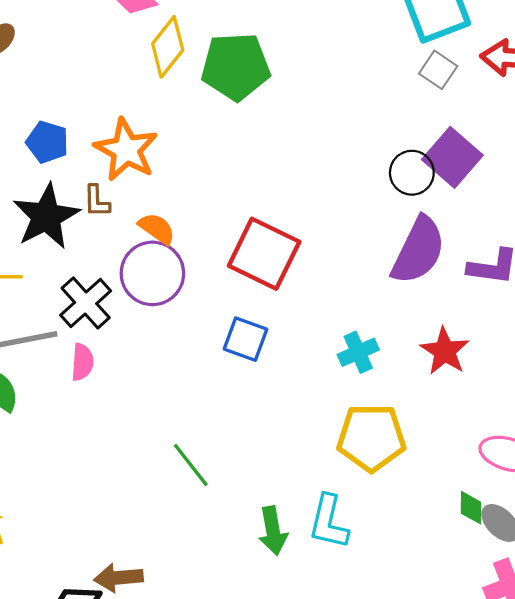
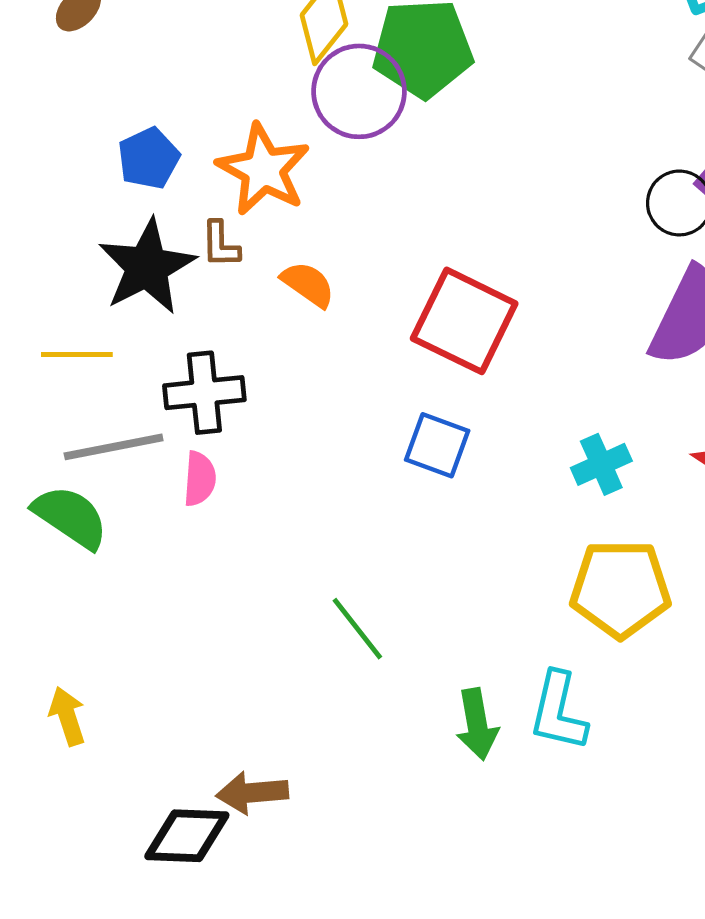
blue pentagon: (47, 142) -> (149, 158), turned 30
purple circle: (152, 273) -> (359, 91), moved
black cross: (86, 303) -> (204, 393), turned 36

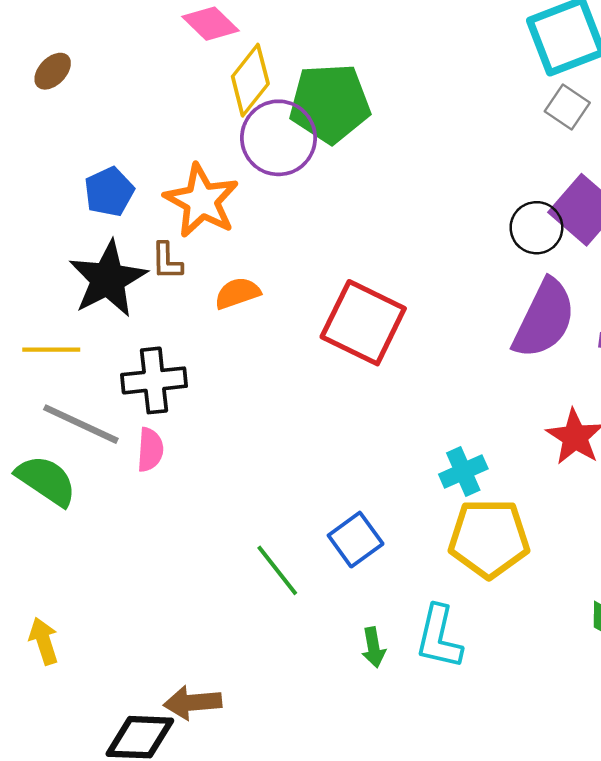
orange semicircle: (308, 284) -> (237, 293), turned -54
blue square: (437, 445) -> (356, 540), moved, turned 34
gray line: (114, 447) -> (81, 424), turned 36
cyan cross: (601, 464) -> (463, 472), moved
green arrow: (477, 724) -> (373, 647), size x0.7

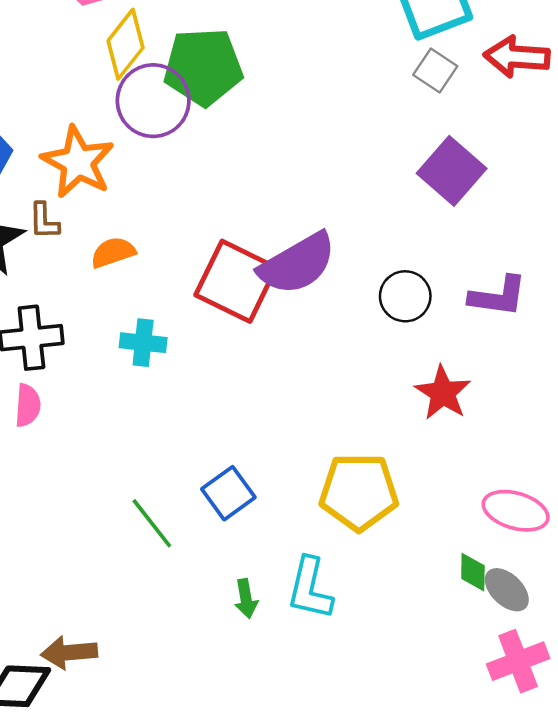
black circle: (536, 228) -> (405, 296), moved
purple semicircle: (544, 319) -> (297, 264), moved, turned 34
cyan cross: (463, 472) -> (143, 343), moved, turned 30

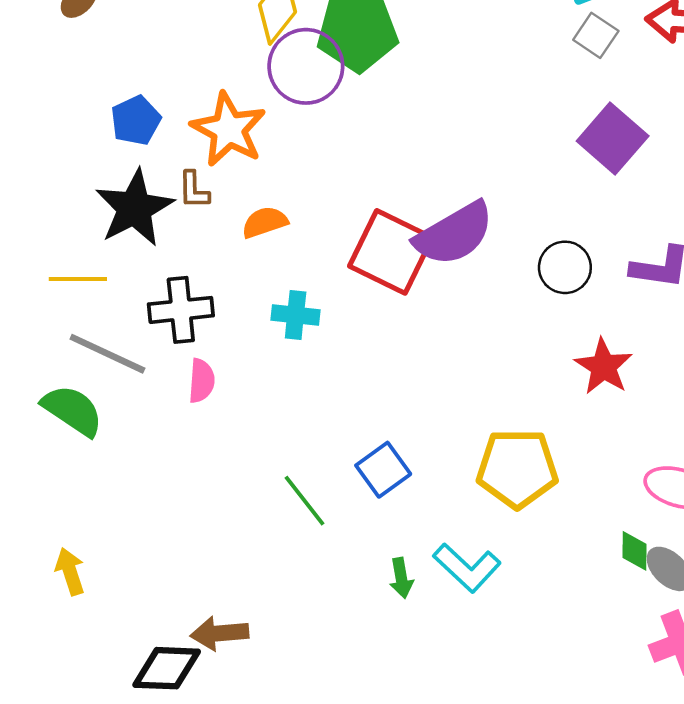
pink semicircle: (28, 405) -> (201, 381), moved
cyan L-shape: (310, 588) -> (467, 568), turned -60

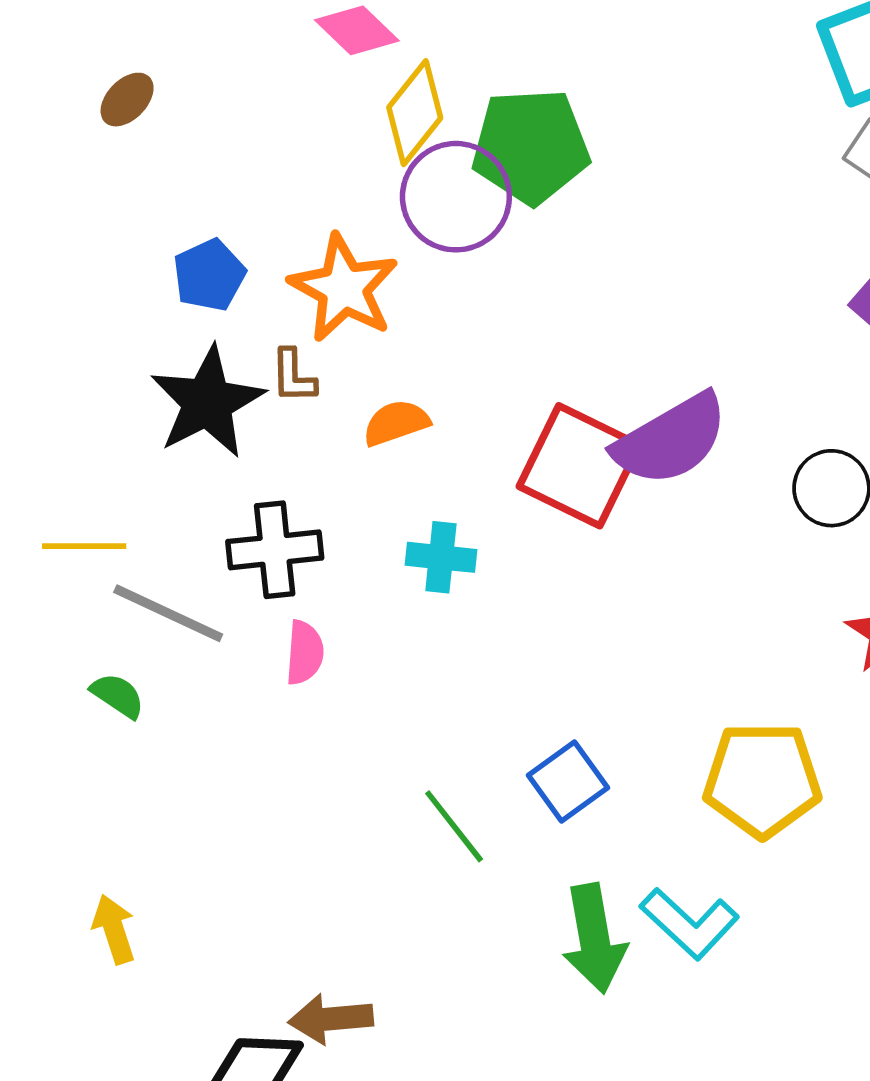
yellow line: (78, 279) -> (84, 546), moved
green semicircle: (73, 410) -> (118, 696), size x0.6
green arrow: (401, 578) -> (594, 938), size x1.8

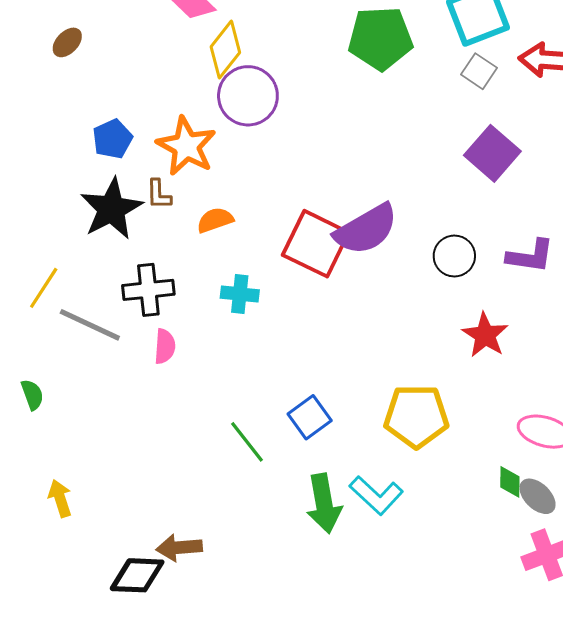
green pentagon: (531, 146) -> (380, 38), moved
yellow line: (84, 546) -> (44, 288), turned -57
green semicircle: (118, 696) -> (32, 395), moved, turned 36

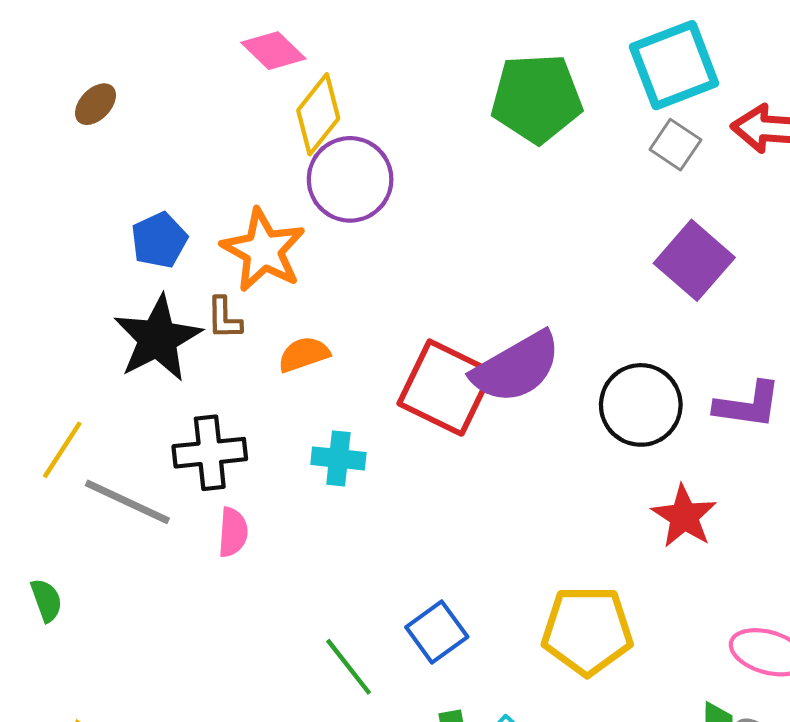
black circle: (454, 256) -> (641, 405), size x1.4

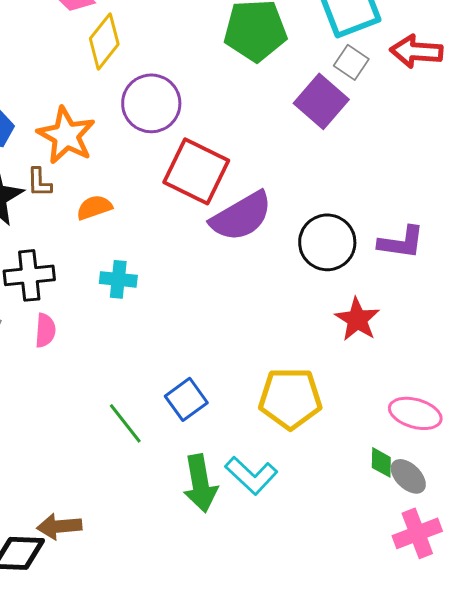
purple circle: (350, 179) -> (151, 103), moved
purple square: (694, 260) -> (321, 101), moved
red square: (446, 388) -> (196, 171), moved

